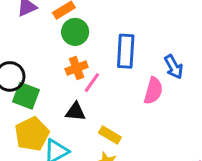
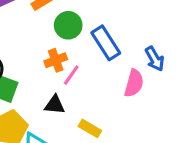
green circle: (75, 32) -> (68, 25), moved
blue rectangle: (126, 51) -> (106, 43), turned -36

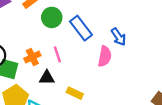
orange cross: (56, 60) -> (32, 57), moved
pink line: (71, 75) -> (57, 54), turned -49

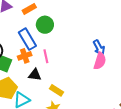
blue rectangle: (81, 28) -> (27, 39), moved
pink semicircle: (105, 56) -> (100, 61), moved

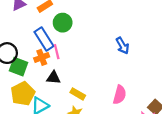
pink line: (46, 56) -> (57, 52), moved
pink semicircle: (100, 61) -> (120, 95), moved

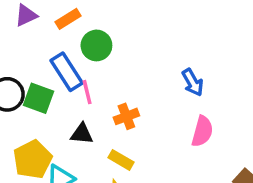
orange cross: (42, 57) -> (126, 116), moved
green square: (19, 67) -> (39, 98), moved
pink semicircle: (120, 95) -> (202, 131), moved

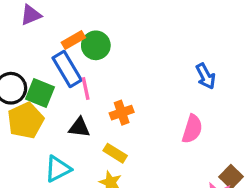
orange rectangle: (68, 19) -> (73, 40), moved
blue arrow: (193, 82) -> (206, 76), moved
yellow pentagon: (33, 159) -> (26, 121), moved

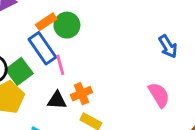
green square: (40, 93) -> (19, 71), turned 35
orange cross: (122, 113) -> (81, 94), moved
pink semicircle: (192, 129) -> (159, 95), turned -45

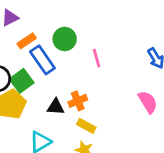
orange rectangle: (46, 22) -> (27, 41), moved
pink line: (60, 65) -> (97, 58), moved

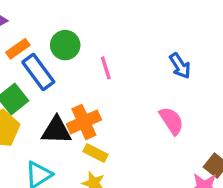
orange cross: (78, 101) -> (84, 122), size x1.4
black triangle: (56, 107) -> (56, 130), size x1.4

